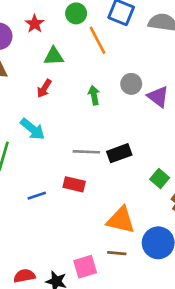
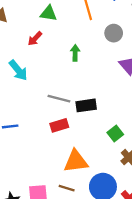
gray circle: (131, 84) -> (114, 33), moved
red rectangle: (74, 184) -> (59, 125), moved, turned -42
orange triangle: (121, 220) -> (76, 161), turned -32

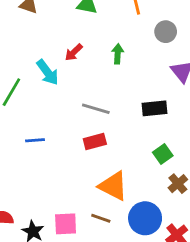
red arrow: (35, 39) -> (74, 52), moved
black rectangle: (86, 105) -> (154, 108), moved
orange triangle: (76, 161) -> (113, 186), turned 32

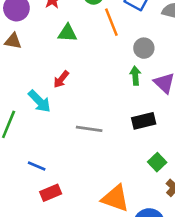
green arrow: (118, 54) -> (135, 76), moved
blue line: (35, 140) -> (37, 166), turned 36
red rectangle: (95, 141) -> (51, 193), moved

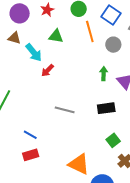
gray circle: (144, 48) -> (113, 45), moved
cyan arrow: (39, 101) -> (34, 53), moved
blue line: (37, 166) -> (30, 135), moved

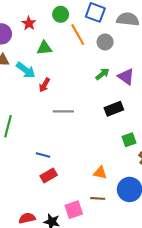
green arrow: (104, 74) -> (102, 74), turned 64
gray line: (65, 110) -> (63, 111), moved
green square: (113, 140) -> (129, 140), turned 32
orange triangle: (79, 164) -> (100, 173), size x0.6

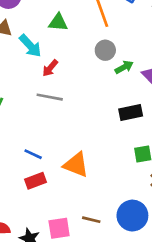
gray circle: (105, 42) -> (105, 50), moved
gray line: (63, 111) -> (50, 97), moved
orange triangle: (100, 173) -> (76, 165), moved, size x1.5

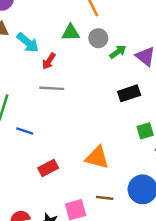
green triangle: (58, 22) -> (71, 32), moved
blue line: (33, 154) -> (25, 131), moved
orange triangle: (76, 165) -> (97, 157), moved

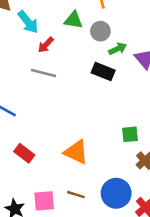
black rectangle: (129, 93) -> (103, 72), moved, turned 30
red rectangle: (48, 168) -> (24, 153), turned 54

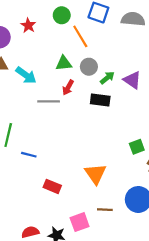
red arrow: (46, 45) -> (68, 88), moved
gray line: (43, 73) -> (49, 101), moved
orange triangle: (76, 152) -> (96, 174), turned 45

